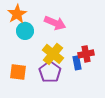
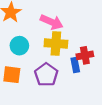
cyan circle: (25, 31) -> (19, 46), moved
yellow cross: (53, 54) -> (56, 43), moved, turned -35

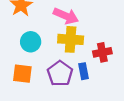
blue rectangle: (75, 65) -> (84, 71), moved

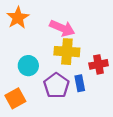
cyan circle: (31, 42) -> (28, 66), moved
orange square: (22, 74) -> (15, 98), moved, turned -36

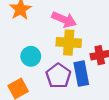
blue rectangle: (80, 83) -> (81, 74), size x1.5

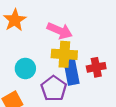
blue rectangle: (81, 74) -> (71, 72), moved

